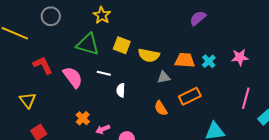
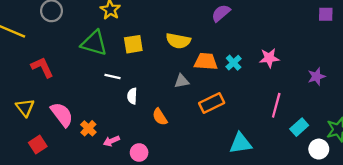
yellow square: (122, 45) -> (133, 44), turned -30
yellow semicircle: (149, 55) -> (178, 41), moved
pink semicircle: (73, 77) -> (62, 114), moved
orange semicircle: (161, 108) -> (160, 117), moved

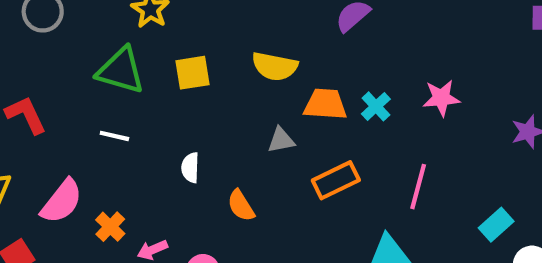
white line: (113, 76) -> (114, 136), moved
pink line: (276, 105) -> (418, 187), moved
pink semicircle: (62, 114) -> (62, 201), turned 75

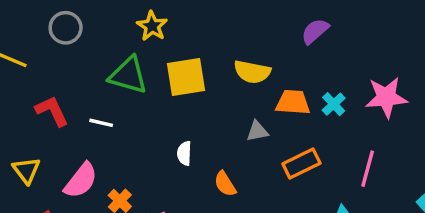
yellow square: (192, 73) -> (186, 77), size x1.4
pink star: (441, 98) -> (386, 97), size x1.4
white line: (114, 136) -> (101, 123), moved

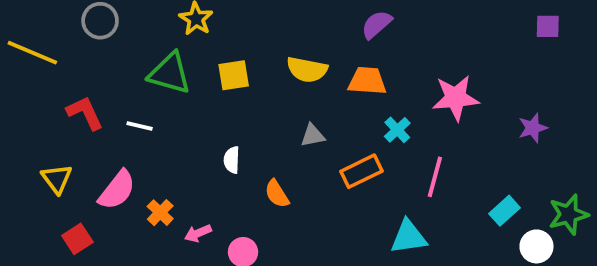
yellow square: (186, 77) -> (234, 75), size x0.7
orange trapezoid: (293, 102) -> (367, 81), moved
cyan cross: (334, 104) -> (397, 130), moved

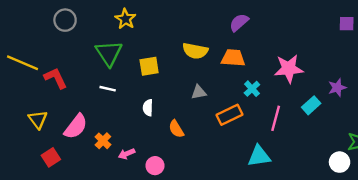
yellow line: (32, 53) -> (22, 63), moved
green triangle: (170, 73) -> (109, 53), turned 40
yellow square: (234, 75) -> (149, 66), moved
white line: (140, 126) -> (108, 89), moved
cyan rectangle: (504, 211) -> (311, 105), moved

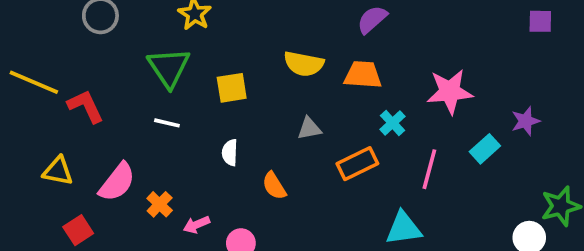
yellow triangle: (38, 119) -> (58, 171), turned -42

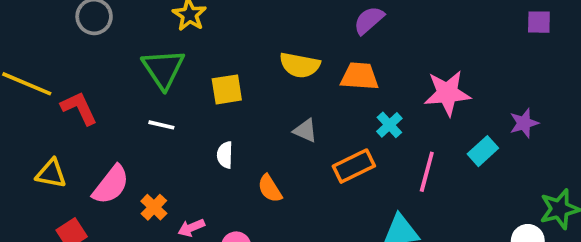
gray triangle: (309, 128) -> (305, 131), turned 35

